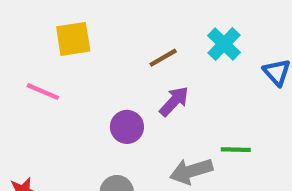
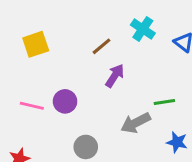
pink line: (43, 92) -> (32, 106), moved
purple circle: (127, 127) -> (65, 101), moved

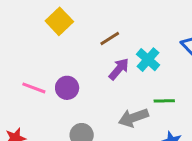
cyan cross: (143, 29) -> (148, 60), moved
yellow square: (36, 44) -> (59, 21), moved, turned -32

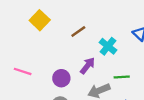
purple arrow: (119, 69) -> (88, 66), moved
purple circle: (67, 88) -> (61, 78), moved

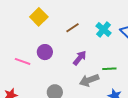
cyan cross: (108, 46) -> (103, 30), moved
purple circle: (61, 78) -> (45, 52), moved

